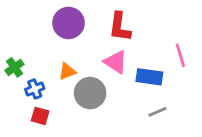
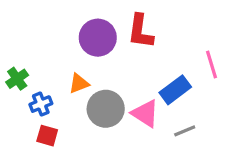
purple circle: (68, 23) -> (98, 38), moved
pink triangle: (116, 62) -> (145, 113), moved
blue rectangle: (149, 77) -> (175, 90), turned -45

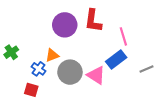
pink line: (212, 64) -> (123, 36), moved
blue cross: (41, 104) -> (39, 69), moved, turned -32
gray line: (185, 131) -> (147, 69), moved

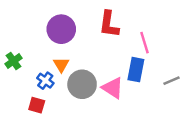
purple circle: (65, 25) -> (61, 29), moved
orange triangle: (52, 55) -> (61, 65), turned -40
blue rectangle: (116, 59) -> (136, 70), turned -42

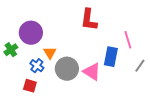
purple circle: (61, 29) -> (31, 33), moved
pink line: (145, 43) -> (128, 40), moved
gray line: (171, 81) -> (140, 66), turned -32

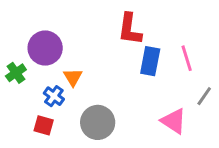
blue rectangle: (111, 57) -> (150, 61), moved
gray circle: (67, 69) -> (98, 122), moved
pink triangle: (92, 72) -> (174, 121), moved

